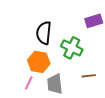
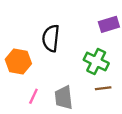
green cross: (72, 48) -> (96, 61), moved
orange hexagon: (39, 62) -> (18, 61), moved

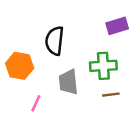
green cross: (96, 61) -> (103, 66), turned -30
gray trapezoid: (64, 98) -> (68, 82), moved

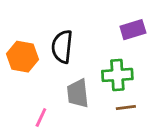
orange hexagon: (20, 66) -> (23, 57), moved

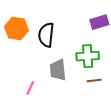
orange hexagon: (23, 57) -> (17, 28), moved

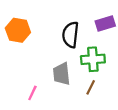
black semicircle: (46, 35) -> (71, 35), moved
brown line: (94, 81) -> (91, 87), moved, turned -56

